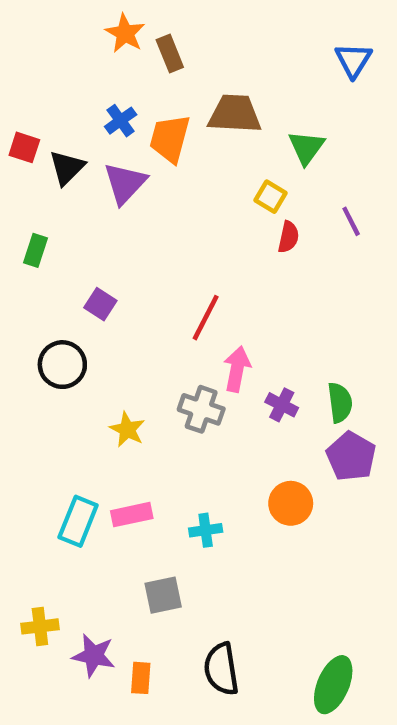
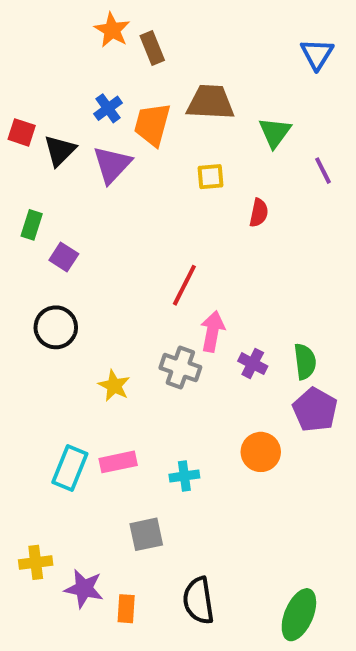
yellow square: (271, 197) -> (211, 177), moved, turned -36
purple line: (351, 221) -> (323, 171), moved
purple square: (100, 304) -> (64, 257), moved

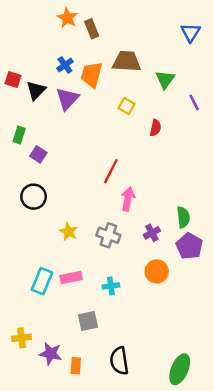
yellow square: (211, 177) -> (127, 106), turned 35
purple cross: (253, 364) -> (152, 233), moved, turned 35
gray cross: (180, 368) -> (108, 235), moved

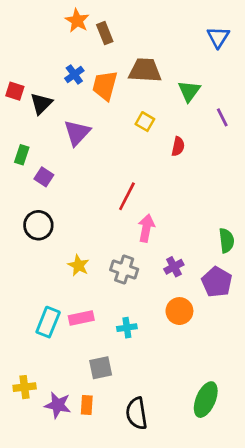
purple triangle: (67, 99) -> (77, 133), moved
green semicircle: (183, 217) -> (226, 240), moved
orange rectangle: (76, 366) -> (87, 405), moved
green ellipse: (180, 369) -> (206, 400), moved

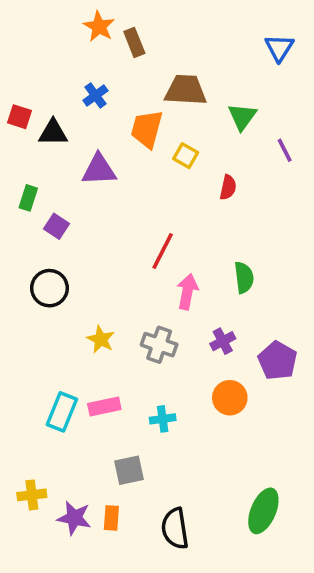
orange trapezoid: (105, 86) -> (147, 129), moved
black triangle: (41, 104) -> (53, 133), turned 45
purple triangle: (77, 133) -> (99, 170), turned 44
green semicircle: (226, 240) -> (244, 278), moved

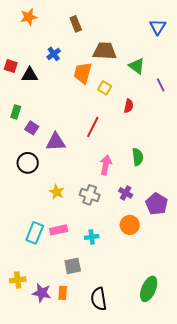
orange star: (99, 27) -> (29, 17), moved, turned 30
green triangle: (242, 117) -> (137, 66), turned -30
purple triangle: (99, 170) -> (56, 142), moved
red line: (163, 251) -> (93, 127), moved
purple cross: (223, 341) -> (126, 193), turned -32

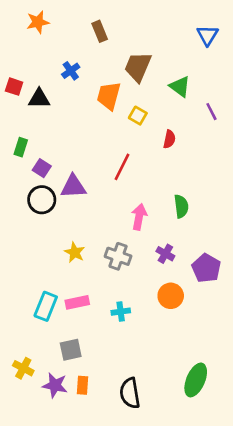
brown trapezoid: (105, 51) -> (138, 67), turned -70
black circle: (28, 163) -> (42, 200), moved
gray square: (73, 266) -> (71, 350), moved
yellow cross: (18, 280) -> (23, 368), turned 35

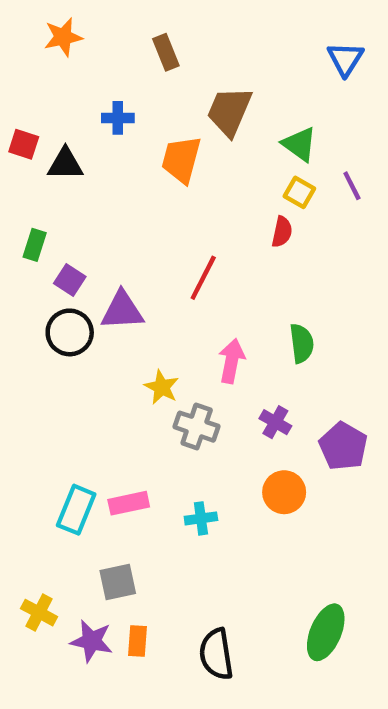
blue cross: (71, 71) -> (118, 118), turned 36
yellow square: (138, 116) -> (299, 192), moved
yellow star: (75, 252) -> (162, 387), moved

